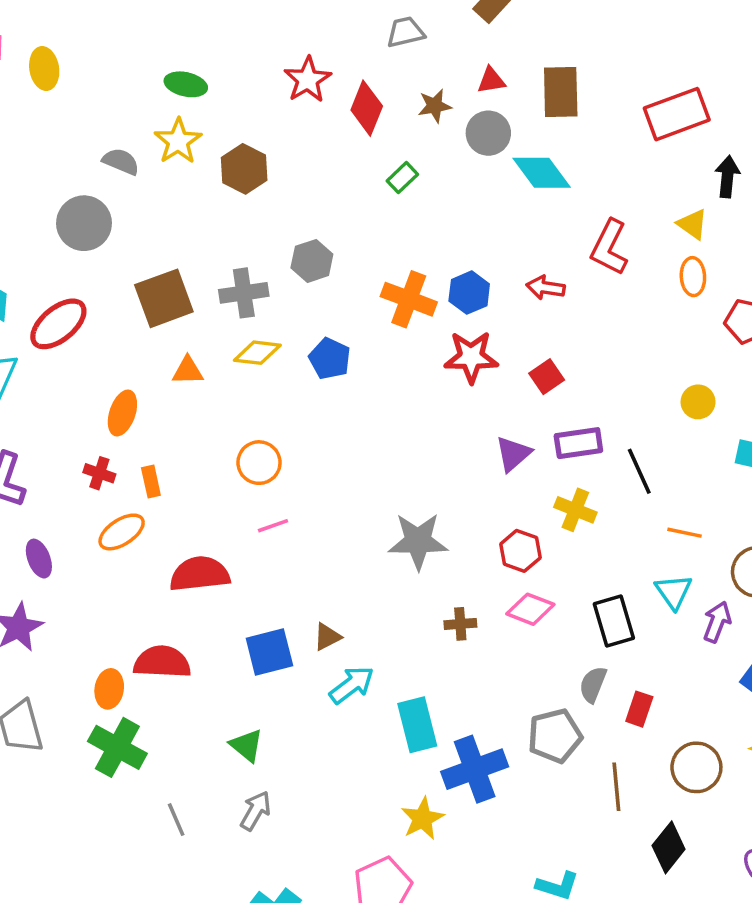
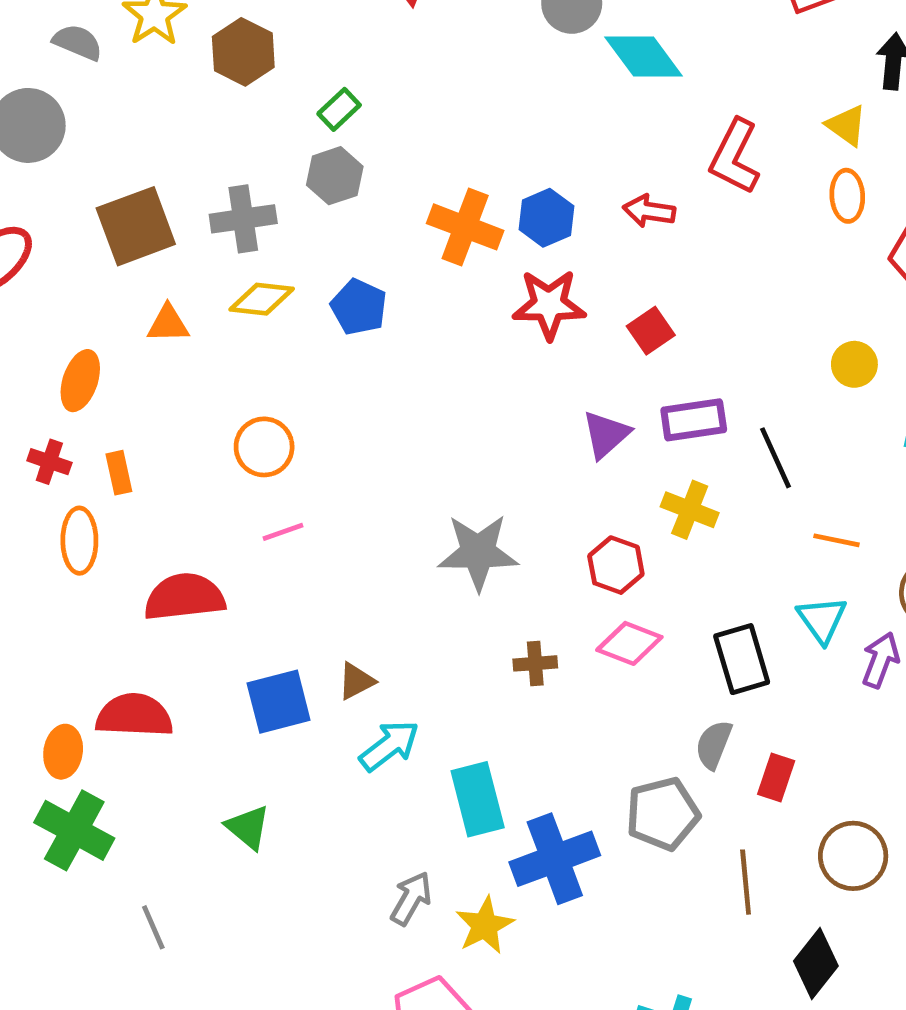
green rectangle: (402, 178) -> (339, 109), moved
orange ellipse: (122, 532) -> (79, 541), turned -57
gray arrow: (256, 811) -> (411, 898), moved

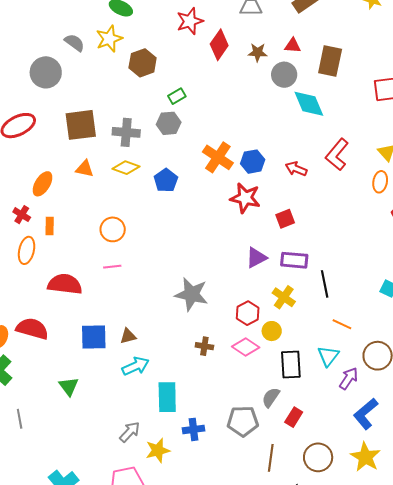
yellow circle: (854, 364) -> (272, 331), moved
blue cross: (555, 859) -> (193, 429), size x0.6

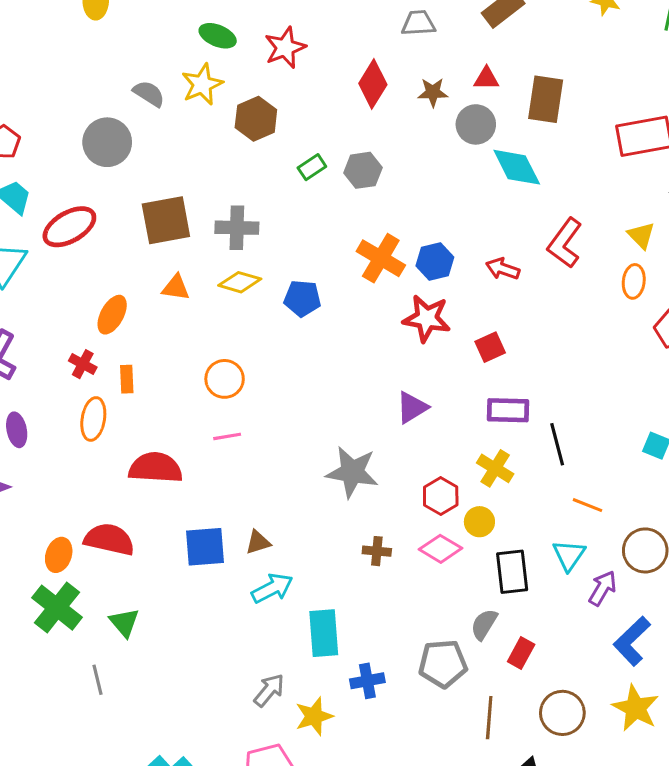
red star: (190, 21) -> (285, 48), moved
gray hexagon: (169, 123) -> (363, 170), moved
blue pentagon: (166, 180) -> (302, 298), turned -30
purple triangle: (256, 258) -> (412, 407), moved
green triangle: (69, 386) -> (124, 623), moved

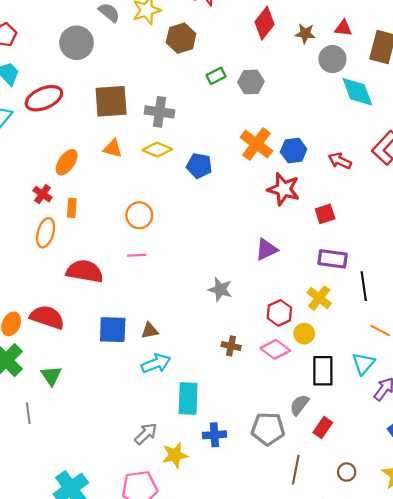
gray star: (352, 472) -> (220, 289), size x0.7
brown circle: (562, 713) -> (347, 472), size x0.6

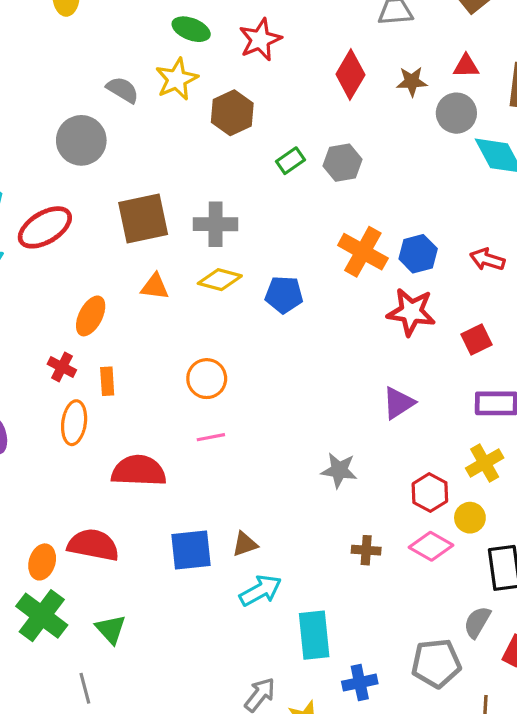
yellow cross: (319, 298) -> (485, 463), turned 30

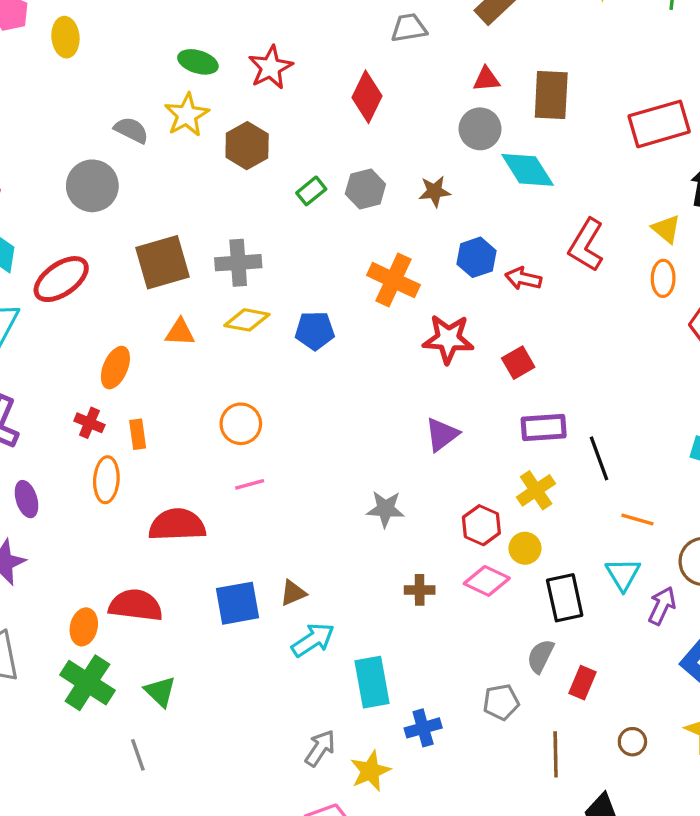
brown star: (412, 81) -> (435, 191), moved
blue hexagon: (418, 254) -> (476, 257), moved
gray pentagon: (436, 663) -> (501, 702), size x0.7

